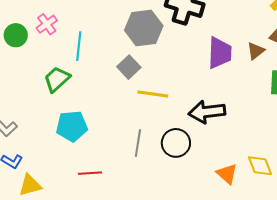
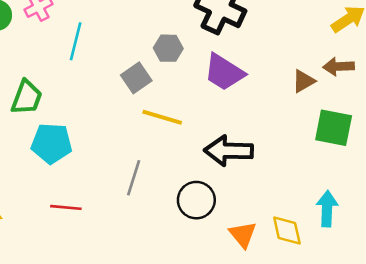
gray hexagon: (144, 28) -> (168, 48), moved, size x0.6
purple trapezoid: (220, 53) -> (224, 72), moved, turned 112
green trapezoid: (57, 79) -> (27, 97), moved, turned 144
black circle: (176, 143) -> (196, 200), moved

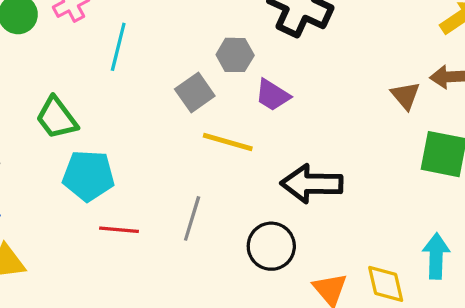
purple trapezoid: (224, 72) -> (273, 95), moved, size x0.7
brown triangle: (303, 81) -> (405, 96), turned -40
green trapezoid: (27, 97) -> (57, 118), turned 123
red line: (66, 207) -> (119, 230), moved

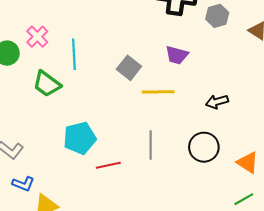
gray hexagon: (235, 55) -> (217, 16), moved
green trapezoid: (57, 118) -> (47, 84), moved
black arrow: (312, 184) -> (217, 102), size x0.6

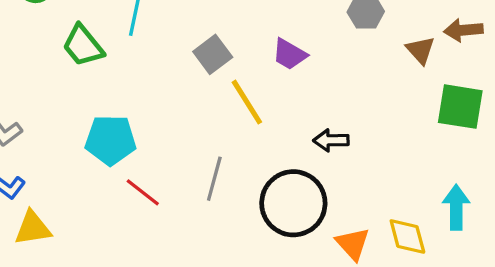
yellow line: (158, 92) -> (247, 102), turned 44
black circle: (204, 147) -> (293, 203), size x1.4
red line: (108, 165) -> (143, 192), turned 35

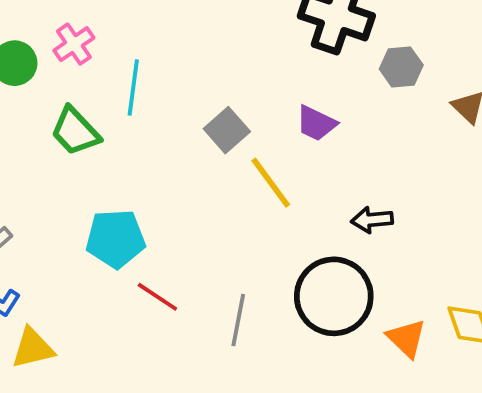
gray line: (214, 179) -> (238, 320), moved

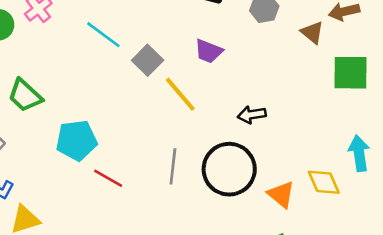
cyan line: (133, 88) -> (103, 35), moved, turned -57
green trapezoid: (75, 131) -> (25, 95), moved
gray line: (238, 320) -> (173, 166), moved

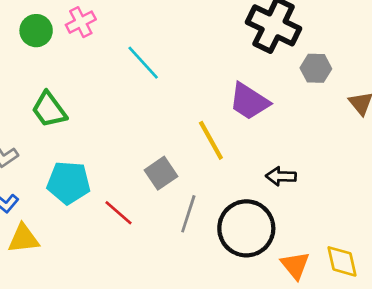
purple trapezoid: (209, 51) -> (249, 101), size x1.4
gray square: (148, 60) -> (161, 173), moved
cyan pentagon: (76, 140) -> (69, 183), moved

